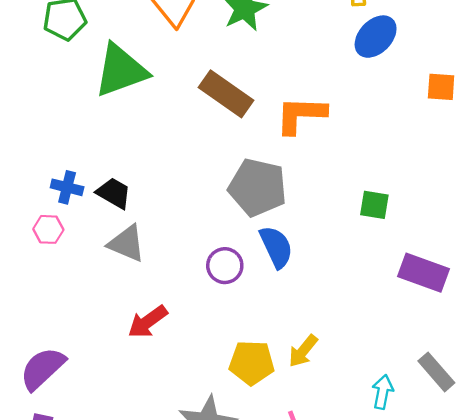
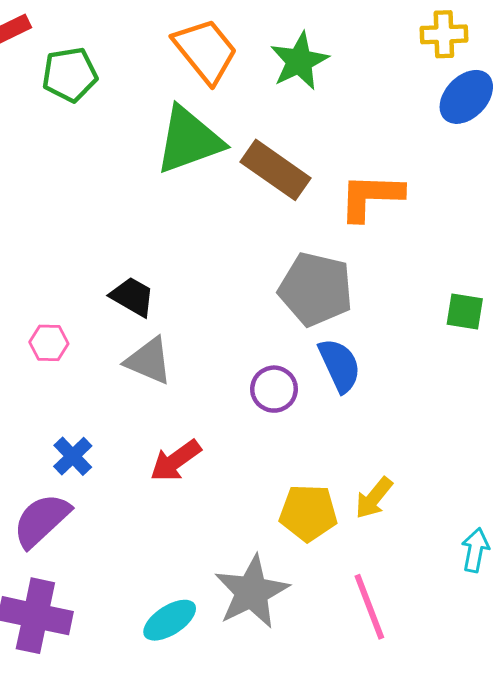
green triangle: (121, 70) -> (189, 140), moved
blue cross: (67, 187) -> (73, 456), moved, turned 32

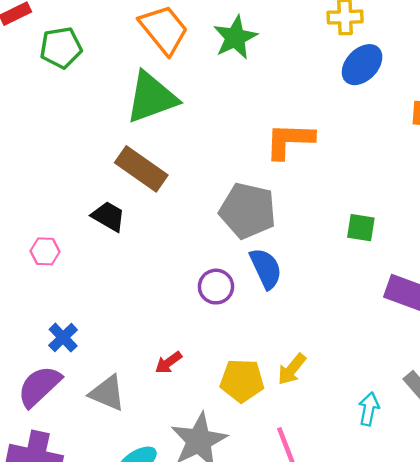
brown rectangle: (275, 170) -> (141, 169), moved
gray triangle: (149, 361) -> (107, 393), moved
red arrow: (176, 461) -> (168, 362), moved, size x0.7

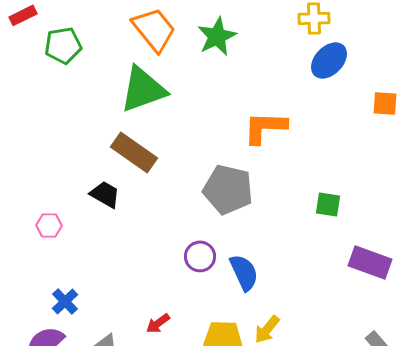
blue semicircle: (266, 268) -> (244, 272), moved

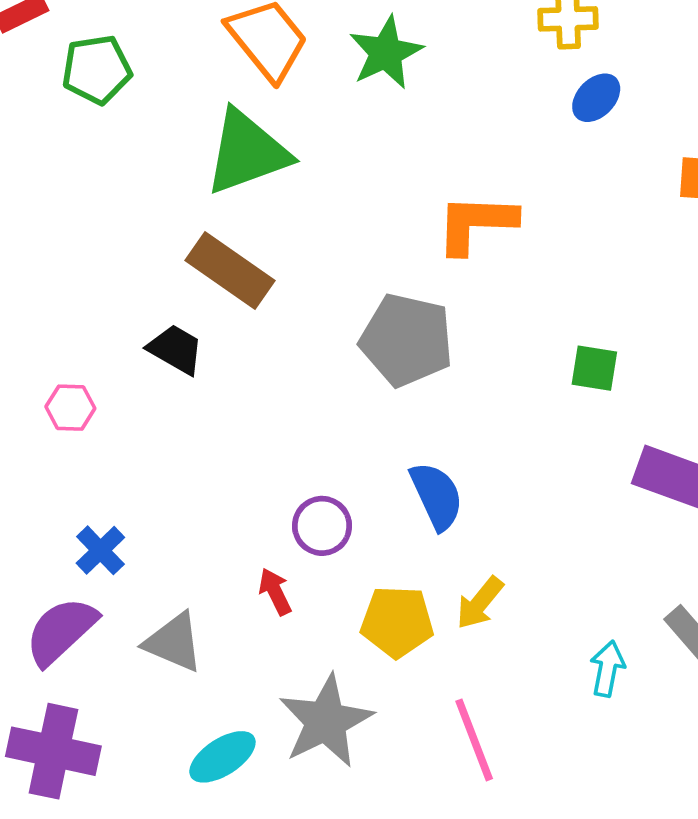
blue ellipse: (329, 60) -> (596, 98), size x0.7
purple circle: (200, 256) -> (322, 526), moved
red arrow: (158, 323) -> (275, 592), turned 100

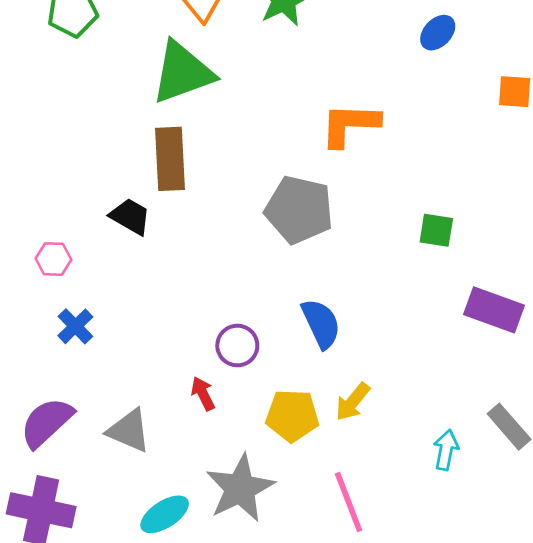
brown rectangle: (230, 270) -> (170, 159), turned 52
blue cross: (100, 550) -> (75, 326), moved

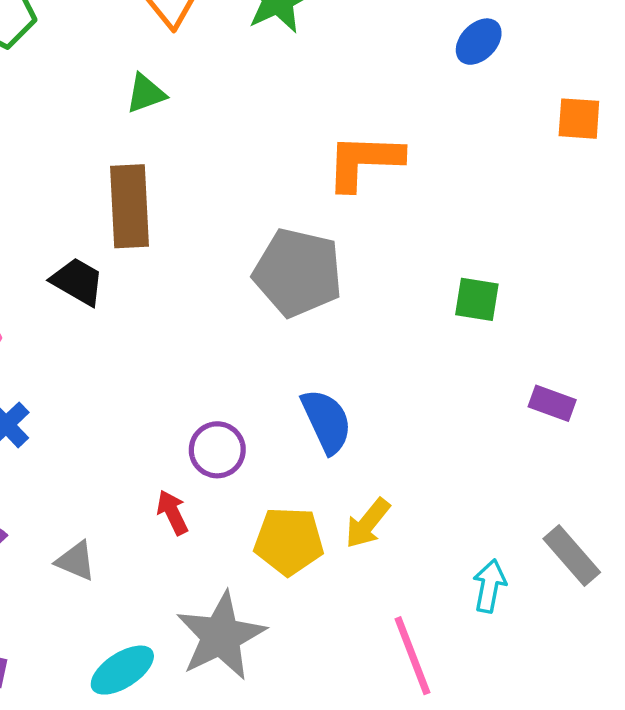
green triangle: (182, 72) -> (146, 93), size x0.5
purple rectangle: (494, 310) -> (552, 403), size x0.6
gray triangle: (129, 431) -> (76, 561), size x0.7
pink line: (349, 502) -> (412, 656), moved

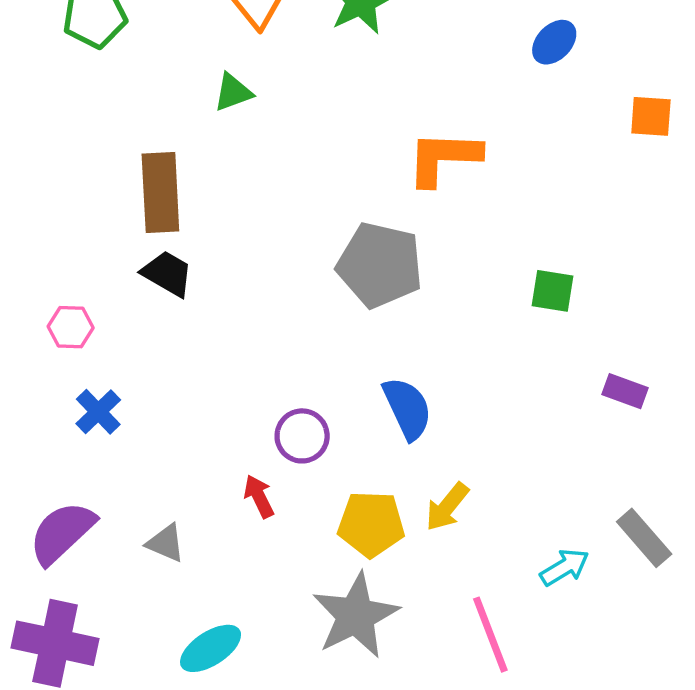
brown rectangle: (130, 206) -> (160, 192), moved
cyan arrow: (489, 586) -> (565, 567), turned 48
gray star: (221, 636) -> (356, 616), moved

